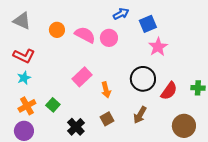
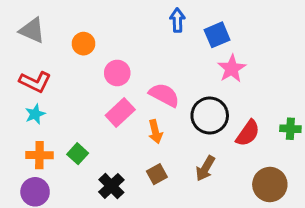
blue arrow: (121, 14) -> (177, 20), turned -63
pink semicircle: (85, 35) -> (164, 95), moved
pink circle: (109, 38) -> (117, 73), moved
orange cross: (27, 106) -> (39, 155), turned 30

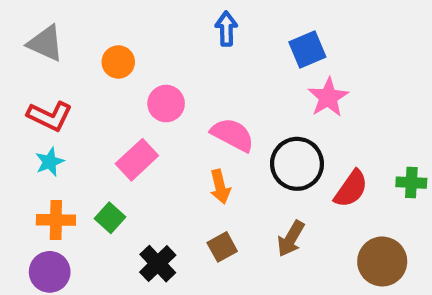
blue arrow: (177, 20) -> (226, 29), moved
pink rectangle: (120, 113) -> (137, 160), moved

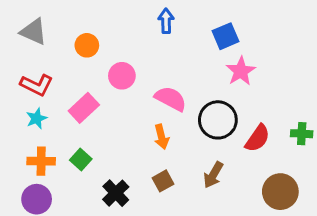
pink rectangle: (137, 160) -> (84, 108), moved

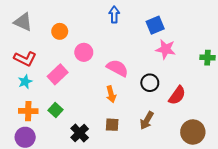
pink star: (241, 71) -> (166, 49), turned -30
black circle: (218, 120) -> (150, 83), size x0.7
green cross: (302, 134) -> (207, 58), moved
brown square: (163, 181) -> (112, 125), turned 32

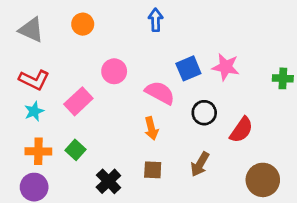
blue square: (155, 25) -> (188, 68), moved
orange circle: (60, 31) -> (83, 24), moved

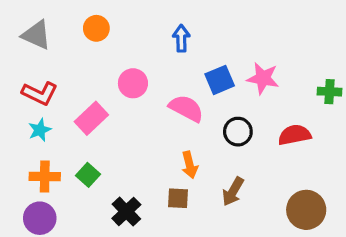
blue arrow: (156, 20) -> (181, 38), moved
orange arrow: (151, 128) -> (190, 165), moved
red semicircle: (241, 130) -> (295, 135), moved, turned -136

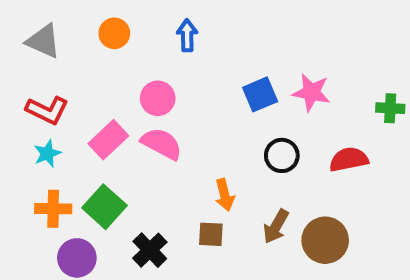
blue arrow: (181, 38) -> (187, 35), moved
pink semicircle: (186, 108) -> (162, 144), moved
green square: (88, 175) -> (104, 207), size x1.5
brown circle: (306, 210) -> (325, 240), moved
purple circle: (40, 218) -> (77, 258), moved

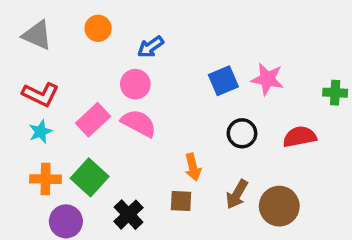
blue arrow: (187, 35) -> (151, 47), moved, turned -124

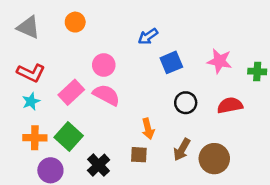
blue arrow: (151, 47) -> (148, 36), moved
pink star: (267, 79) -> (219, 61), moved

